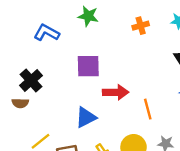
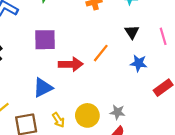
orange line: (148, 109) -> (101, 53), moved, turned 54

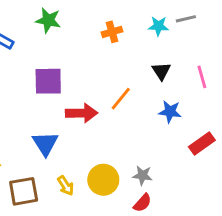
blue triangle: (43, 88) -> (45, 144), turned -35

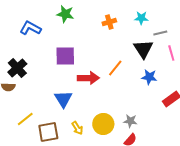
gray line: (186, 19) -> (160, 33), moved
black triangle: (161, 71) -> (143, 49), size x1.5

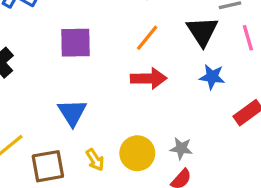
orange line: (115, 68) -> (147, 38), moved
red arrow: (88, 78) -> (149, 78), moved

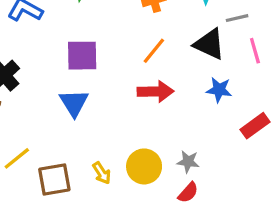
black triangle: (202, 31) -> (209, 44), turned -32
blue triangle: (72, 113) -> (74, 103), moved

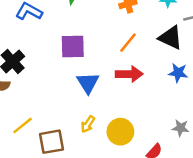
blue triangle: (74, 103) -> (88, 83), moved
gray star: (188, 162) -> (181, 128), moved
yellow arrow: (102, 173) -> (88, 124), moved, turned 66

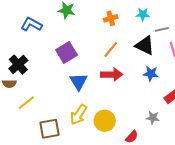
purple square: (73, 46) -> (67, 52), turned -30
yellow arrow: (88, 124) -> (79, 115), size x1.5
yellow line: (23, 125) -> (26, 103), moved

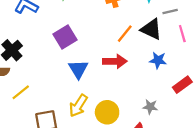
orange line: (111, 49) -> (125, 34), moved
gray star: (153, 118) -> (150, 107), moved

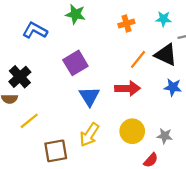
yellow circle: (107, 112) -> (132, 131), moved

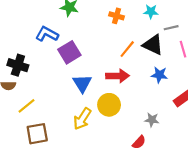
orange cross: (126, 24) -> (117, 16), turned 32
blue L-shape: (35, 30) -> (47, 34), moved
black cross: (20, 77) -> (18, 65), turned -30
yellow circle: (132, 131) -> (109, 105), moved
brown square: (56, 151) -> (37, 134), moved

